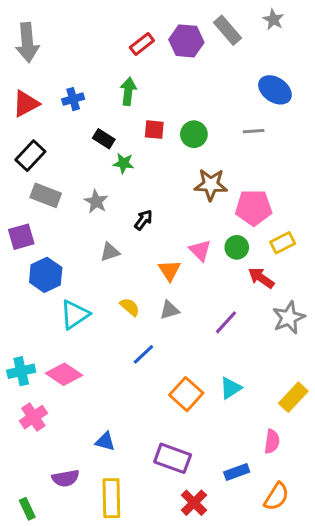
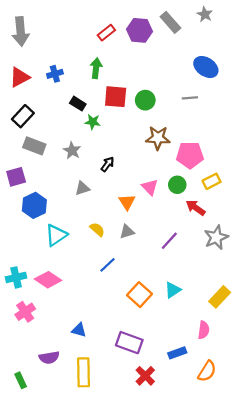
red square: (154, 130) -> (116, 97), size x1.5

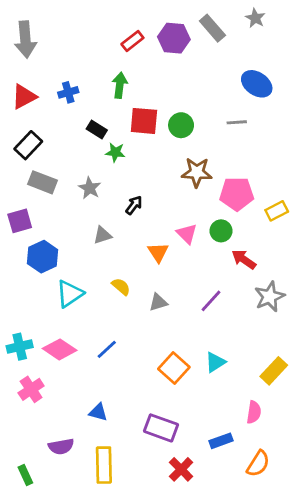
yellow rectangle: (212, 181) -> (277, 211), moved
gray triangle: (127, 232) -> (158, 302), moved
blue line: (108, 265) -> (107, 349), moved

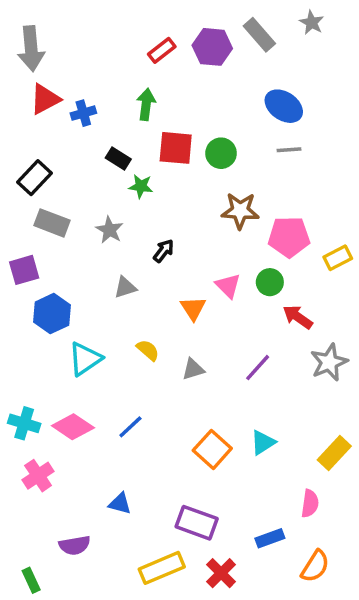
blue ellipse: (257, 84) -> (284, 106), moved
red triangle: (24, 97) -> (45, 99), moved
cyan cross: (20, 347) -> (24, 423), turned 30
yellow rectangle: (104, 465) -> (162, 568), moved, turned 68

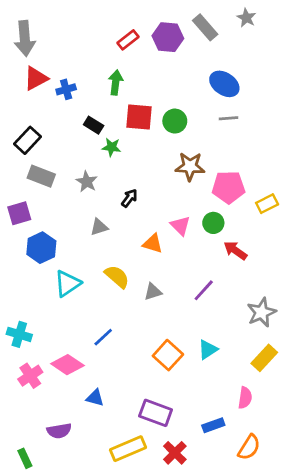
orange triangle: (193, 308) -> (153, 244), turned -40
yellow semicircle: (148, 350) -> (117, 277), size x1.4
gray star: (329, 362) -> (262, 312), moved
pink diamond: (73, 427) -> (67, 365), moved

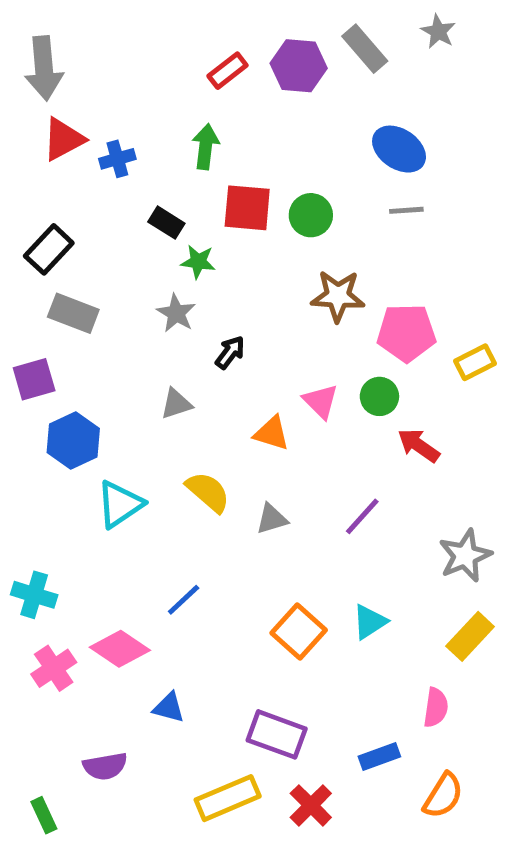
gray star: (87, 182) -> (176, 313), moved

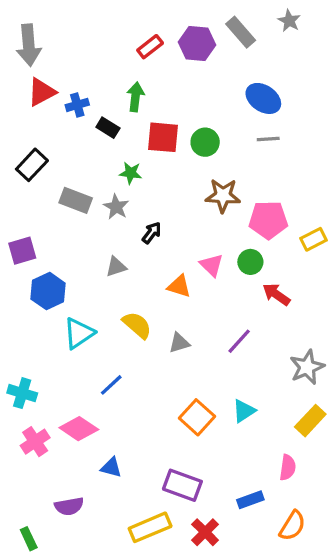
black rectangle: (166, 223) -> (108, 128), moved
gray rectangle: (73, 313) -> (76, 200), moved
blue line: (184, 600) -> (111, 385), moved

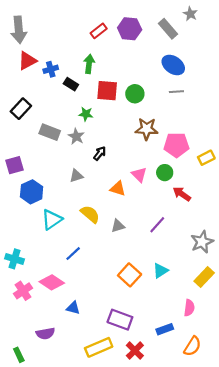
gray rectangle: (241, 32) -> (168, 29), moved

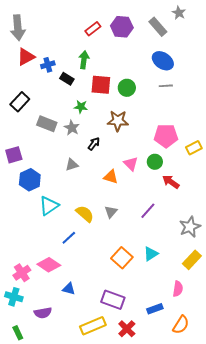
brown star: (147, 129) -> (118, 121), moved
yellow semicircle: (90, 214) -> (85, 214), moved
gray triangle: (118, 226) -> (111, 212), turned -32
cyan cross: (14, 259) -> (14, 297), moved

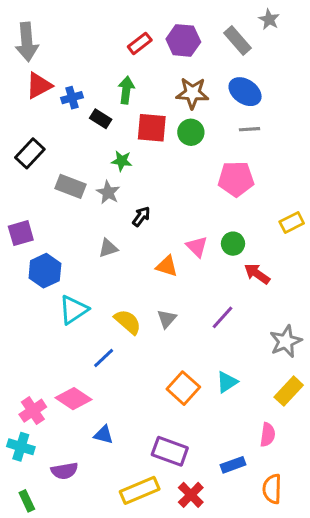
brown star: (118, 121) -> (192, 93), moved
pink pentagon: (166, 136) -> (236, 179), moved
orange semicircle: (181, 325) -> (272, 489), turned 150

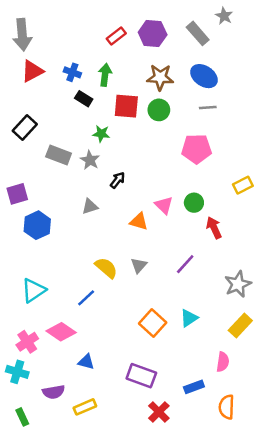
blue cross: (72, 98) -> (72, 72), moved, turned 36
red arrow: (257, 274) -> (214, 228), turned 30
cyan triangle: (73, 310) -> (34, 290), moved
yellow rectangle: (140, 490) -> (85, 407), moved, size x0.7

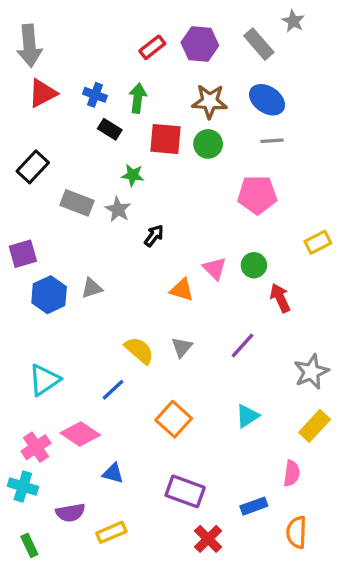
gray triangle: (90, 206) -> (92, 288), moved
orange square: (153, 323) -> (174, 419), moved

